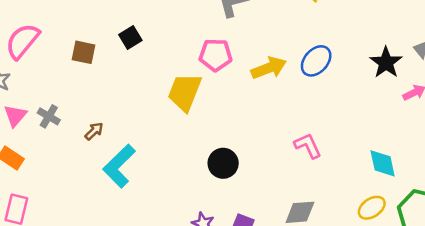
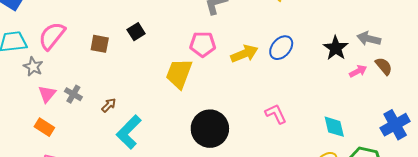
black circle: (223, 163) -> (210, 129), size x1.6

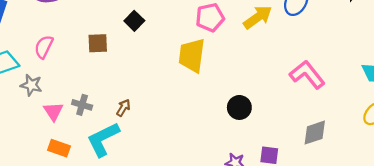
pink semicircle: (52, 36) -> (44, 47), size x0.7
pink L-shape: (276, 114) -> (307, 75), size x1.4
black circle: (210, 129) -> (239, 107), size x0.6
cyan L-shape: (129, 132) -> (103, 139), moved, turned 32

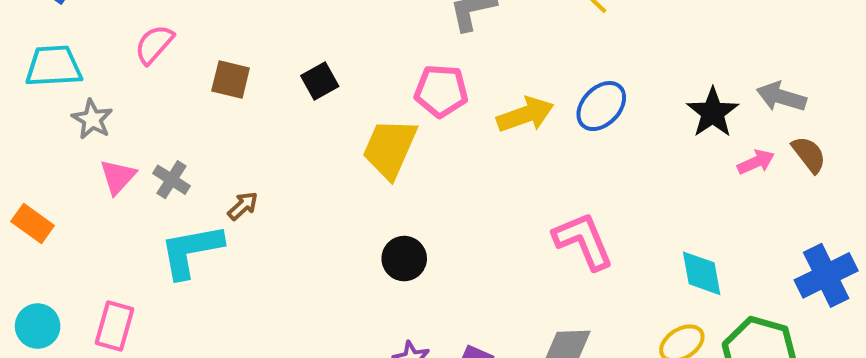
black square: (134, 21) -> (320, 81), moved
pink semicircle: (44, 47) -> (154, 44), moved
black circle: (239, 107) -> (404, 259), moved
orange rectangle: (59, 148) -> (33, 224), moved

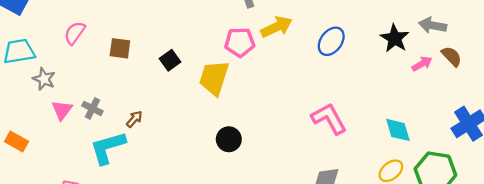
black square: (320, 81) -> (170, 60), moved
yellow arrow: (525, 115) -> (276, 27), moved

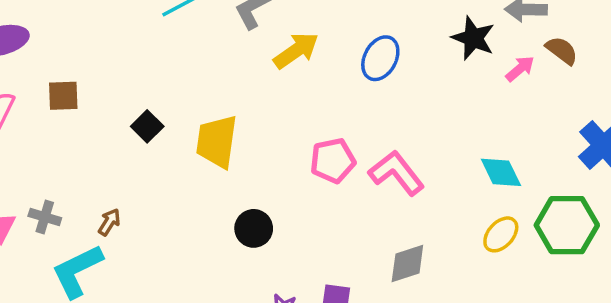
pink pentagon: (240, 42) -> (333, 161), moved
brown square: (120, 48) -> (63, 96), moved

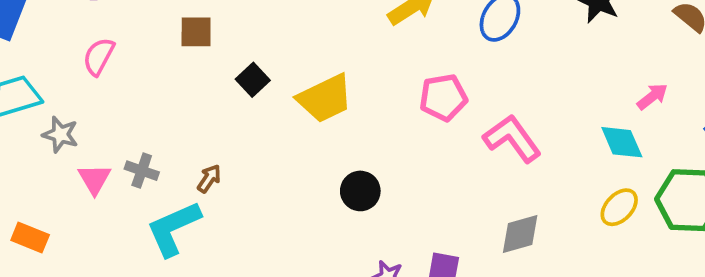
pink arrow: (520, 69) -> (652, 97), moved
brown square: (63, 96) -> (196, 32), moved
yellow trapezoid: (217, 141) -> (325, 98), turned -126
pink pentagon: (333, 161) -> (443, 97), moved

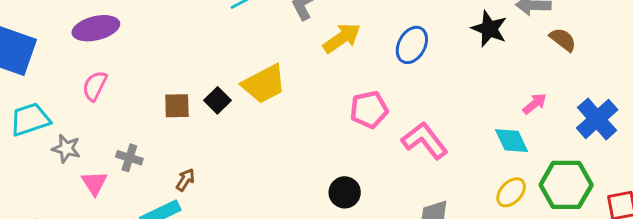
brown square: (196, 32) -> (177, 106), moved
yellow trapezoid: (325, 98) -> (264, 84), moved
gray cross: (142, 171) -> (129, 158), moved
black circle: (360, 191) -> (345, 192), moved

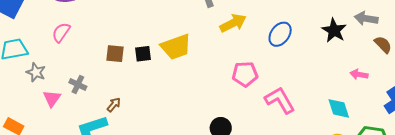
black square: (217, 100) -> (143, 54), turned 30
pink arrow: (535, 104) -> (359, 74), moved, turned -138

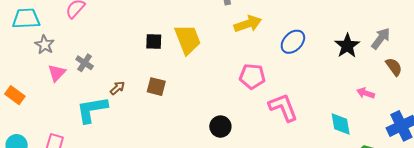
gray arrow: (366, 19) -> (381, 38), turned 110
yellow trapezoid: (176, 47) -> (188, 39), turned -100
brown square: (115, 54) -> (156, 87), moved

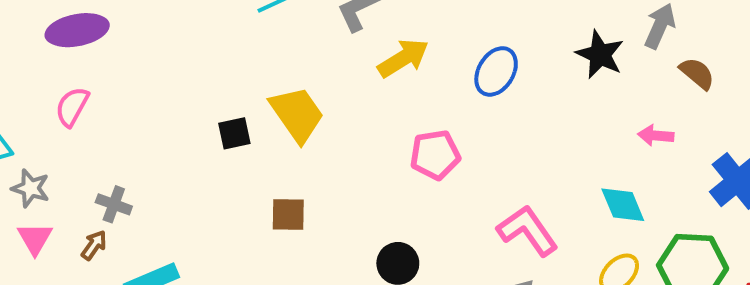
pink triangle: (57, 73) -> (35, 239), moved
brown square: (156, 87) -> (288, 214), moved
brown arrow: (117, 88) -> (94, 245), moved
pink L-shape: (283, 107) -> (528, 231), moved

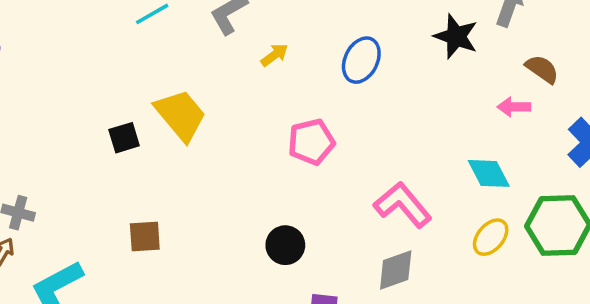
yellow arrow: (403, 58) -> (274, 55), size x0.6
brown semicircle: (697, 73) -> (542, 69), moved
brown square: (288, 214) -> (145, 236), moved

